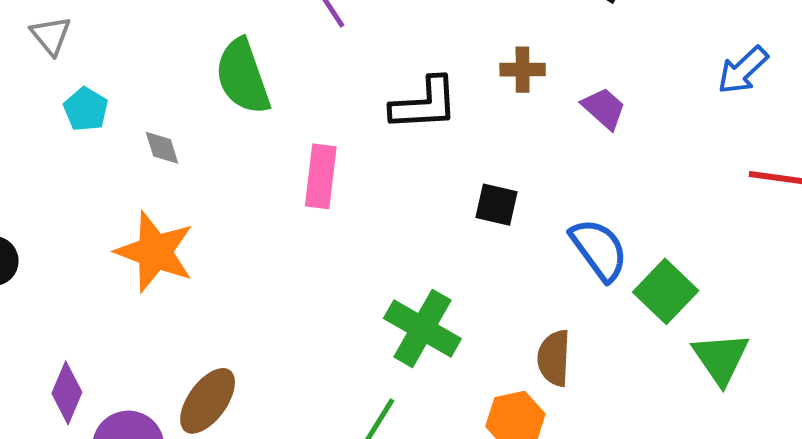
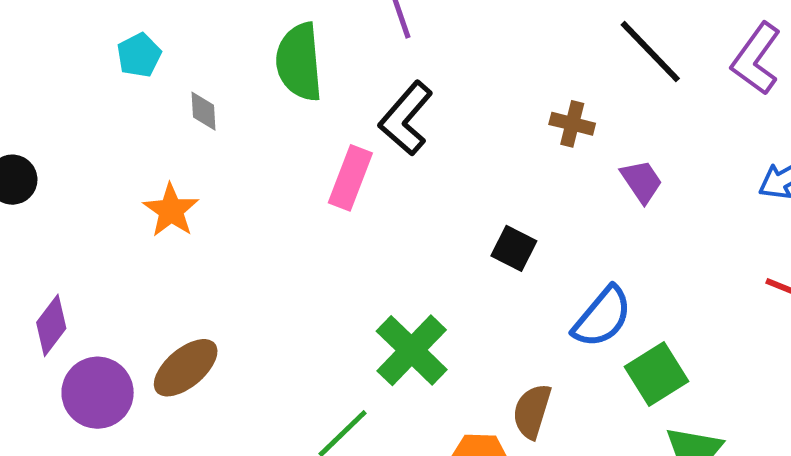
black L-shape: (424, 104) -> (406, 118), moved, turned 120
blue semicircle: (599, 250) -> (602, 317), turned 62
orange star: (155, 252) -> (171, 210), size x0.7

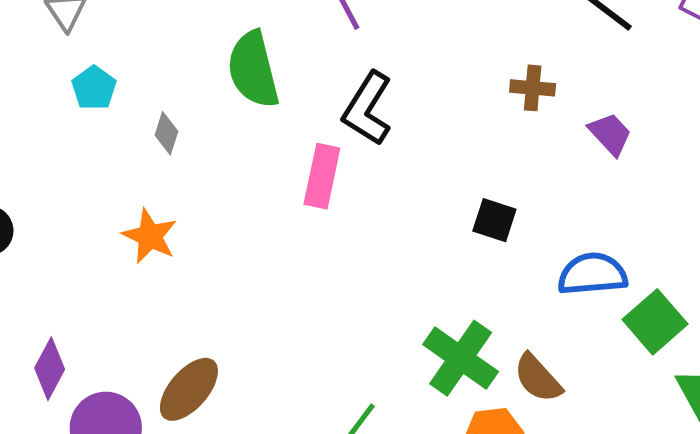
gray diamond: (204, 111) -> (166, 133), turned 30
blue semicircle: (602, 317) -> (592, 274), turned -126
green cross: (412, 350) -> (461, 358), moved
brown semicircle: (532, 411) -> (538, 378), turned -50

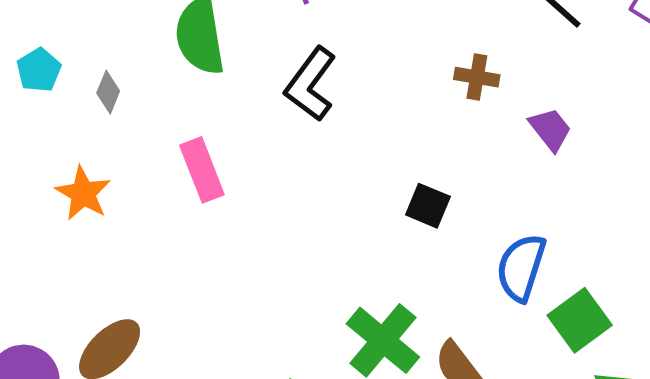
cyan pentagon: (94, 88) -> (39, 70), moved
pink rectangle: (322, 176) -> (202, 170), moved, turned -38
blue semicircle: (592, 274) -> (521, 267), turned -72

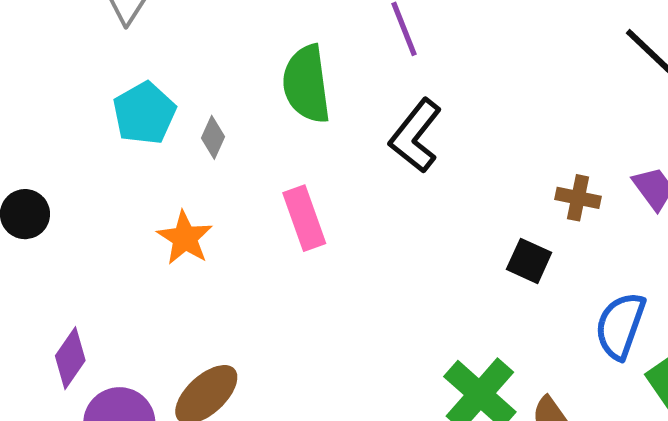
cyan pentagon: (39, 70) -> (144, 113), size x1.4
brown cross: (477, 77) -> (578, 198), moved

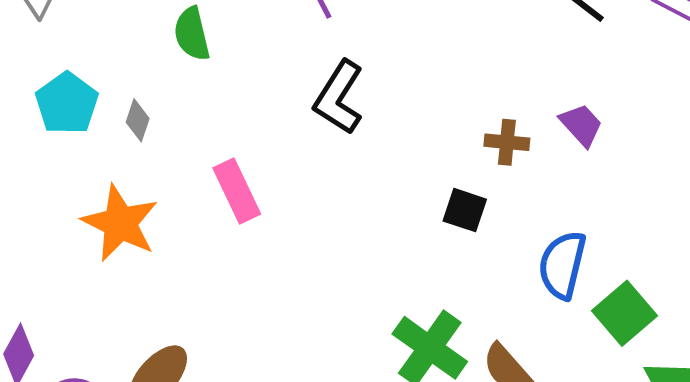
green semicircle: (306, 84) -> (192, 34), moved, size x0.7
orange star: (185, 238) -> (120, 223), size x1.4

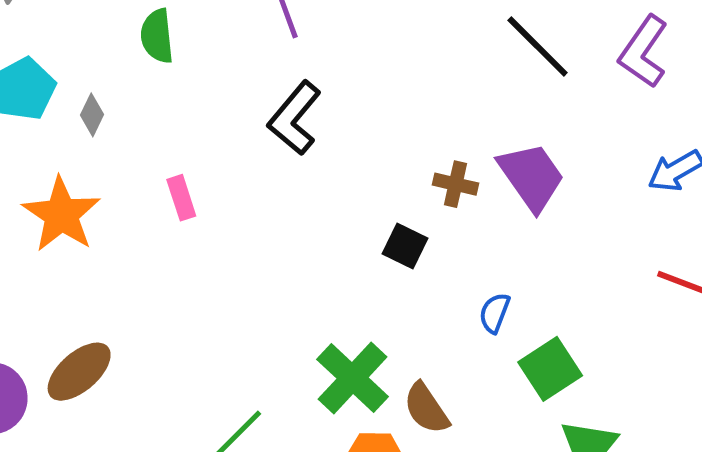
purple trapezoid: (581, 125) -> (531, 177), size x1.6
pink rectangle: (237, 191) -> (181, 198), size x0.7
blue semicircle: (562, 265) -> (495, 313), size x0.6

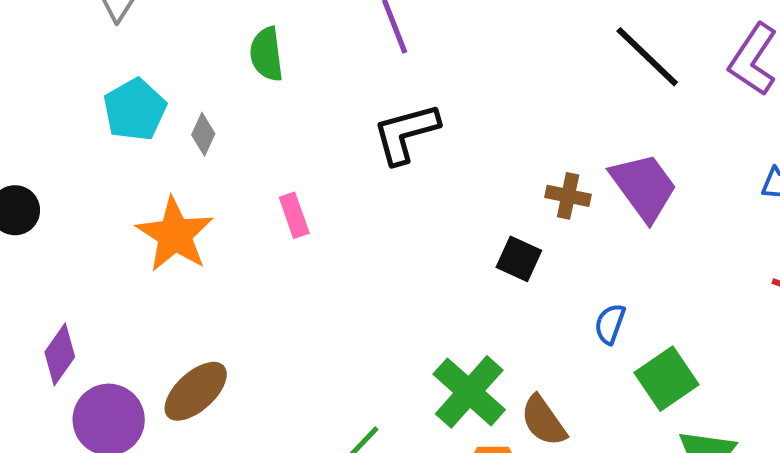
black L-shape: (295, 118) -> (406, 133), turned 36

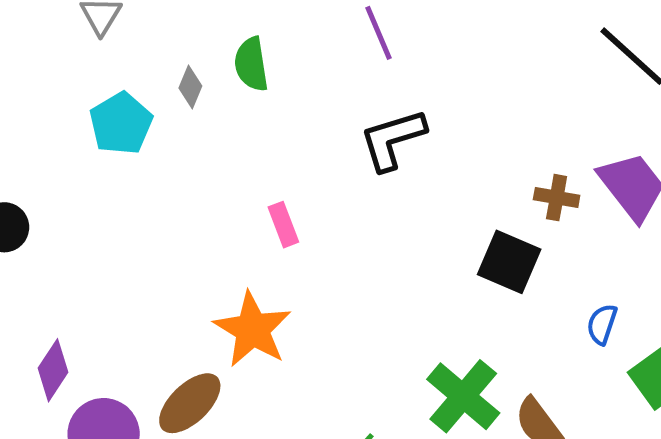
gray diamond: (203, 134) -> (190, 87), moved
orange star: (175, 235) -> (253, 329), moved
black square: (519, 259) -> (509, 262), size x1.4

